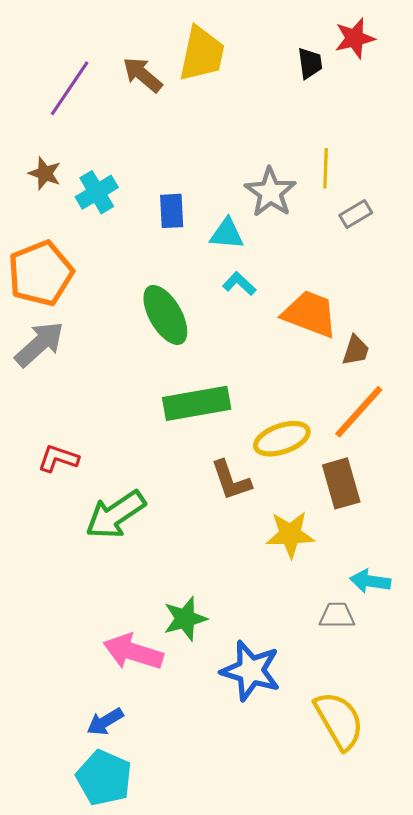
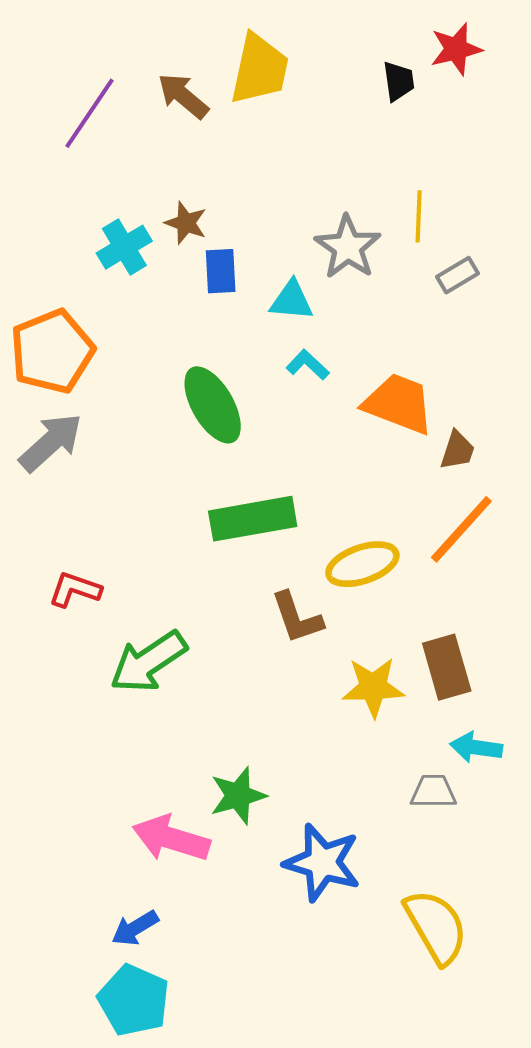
brown star: (45, 173) -> (186, 223), moved
brown rectangle: (341, 483) -> (447, 667), moved

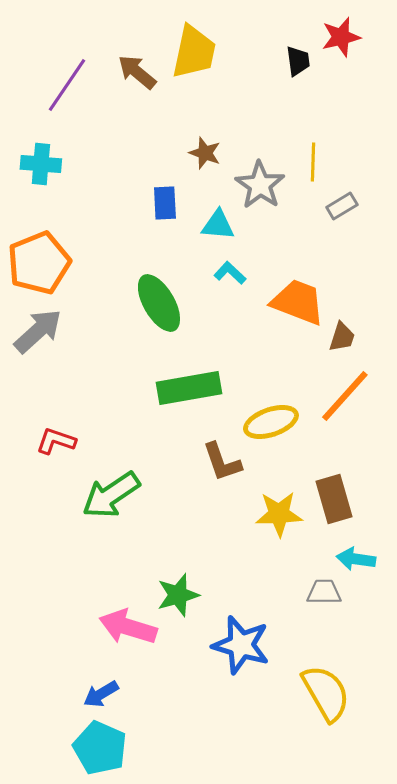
brown star: (186, 223) -> (205, 153), moved
cyan cross: (124, 247) -> (41, 164), moved, turned 36

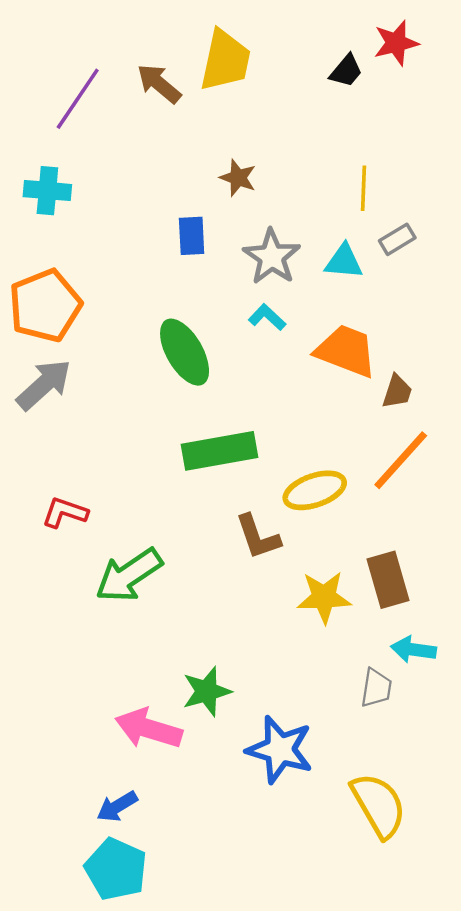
black trapezoid: (298, 61) -> (346, 71), turned 48
gray star: (260, 185) -> (272, 257), moved
cyan triangle: (218, 225) -> (344, 261), moved
gray trapezoid: (324, 592) -> (376, 688), turned 99

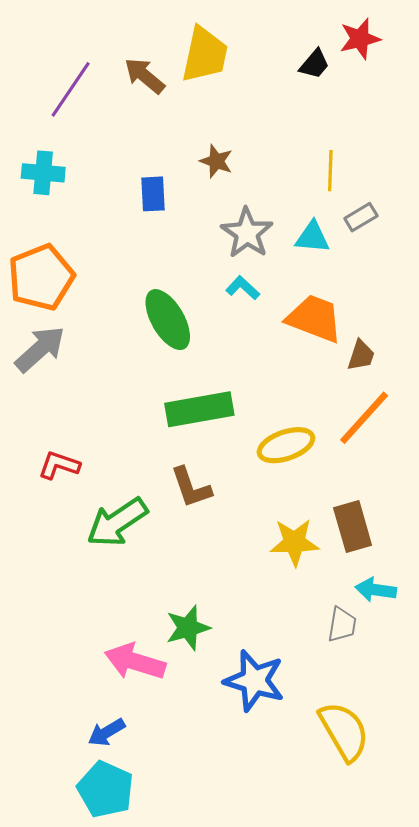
blue rectangle: (192, 236) -> (153, 194), moved
brown L-shape: (258, 537) -> (191, 487), moved

